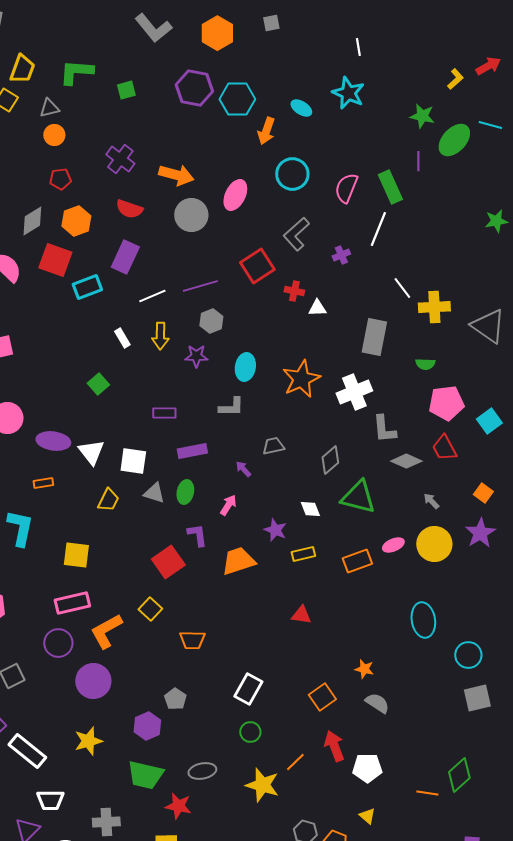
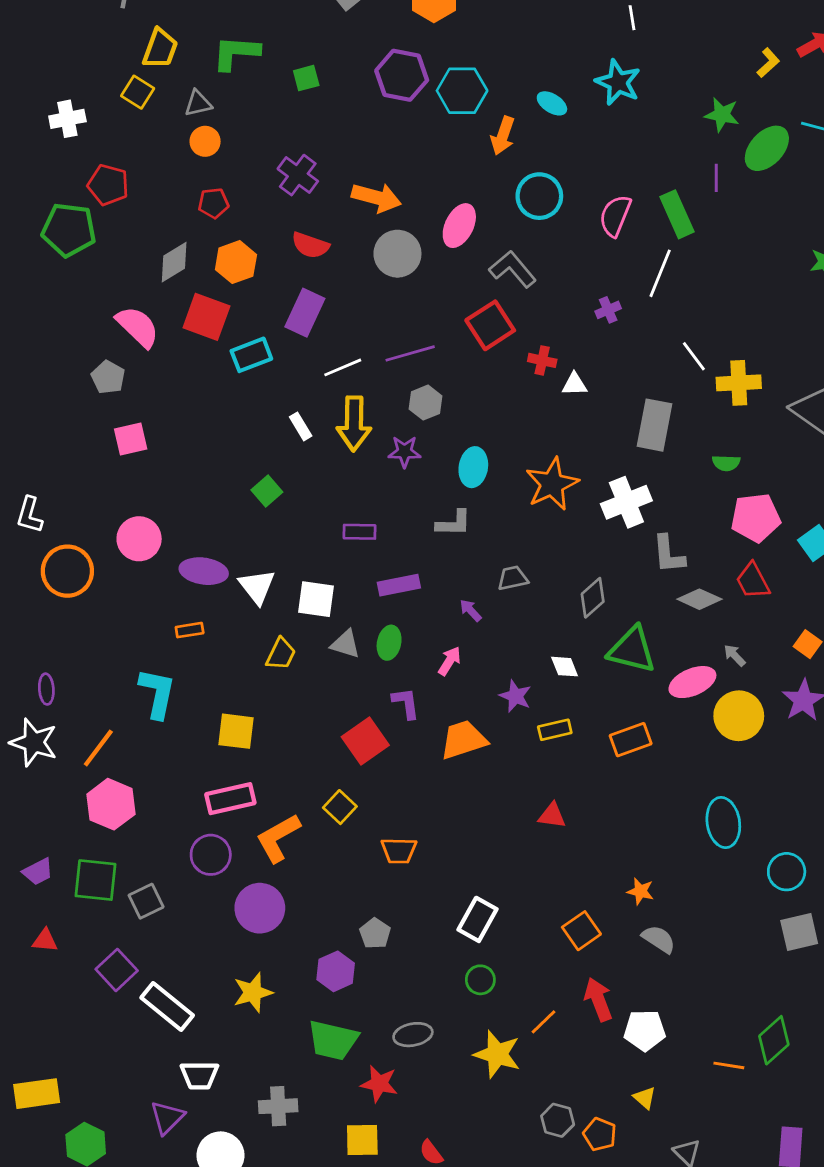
gray L-shape: (296, 234) -> (513, 269), moved, turned 92
yellow arrow: (160, 336) -> (354, 424), size x1.4
pink ellipse: (393, 545) -> (692, 682), moved, size x1.5

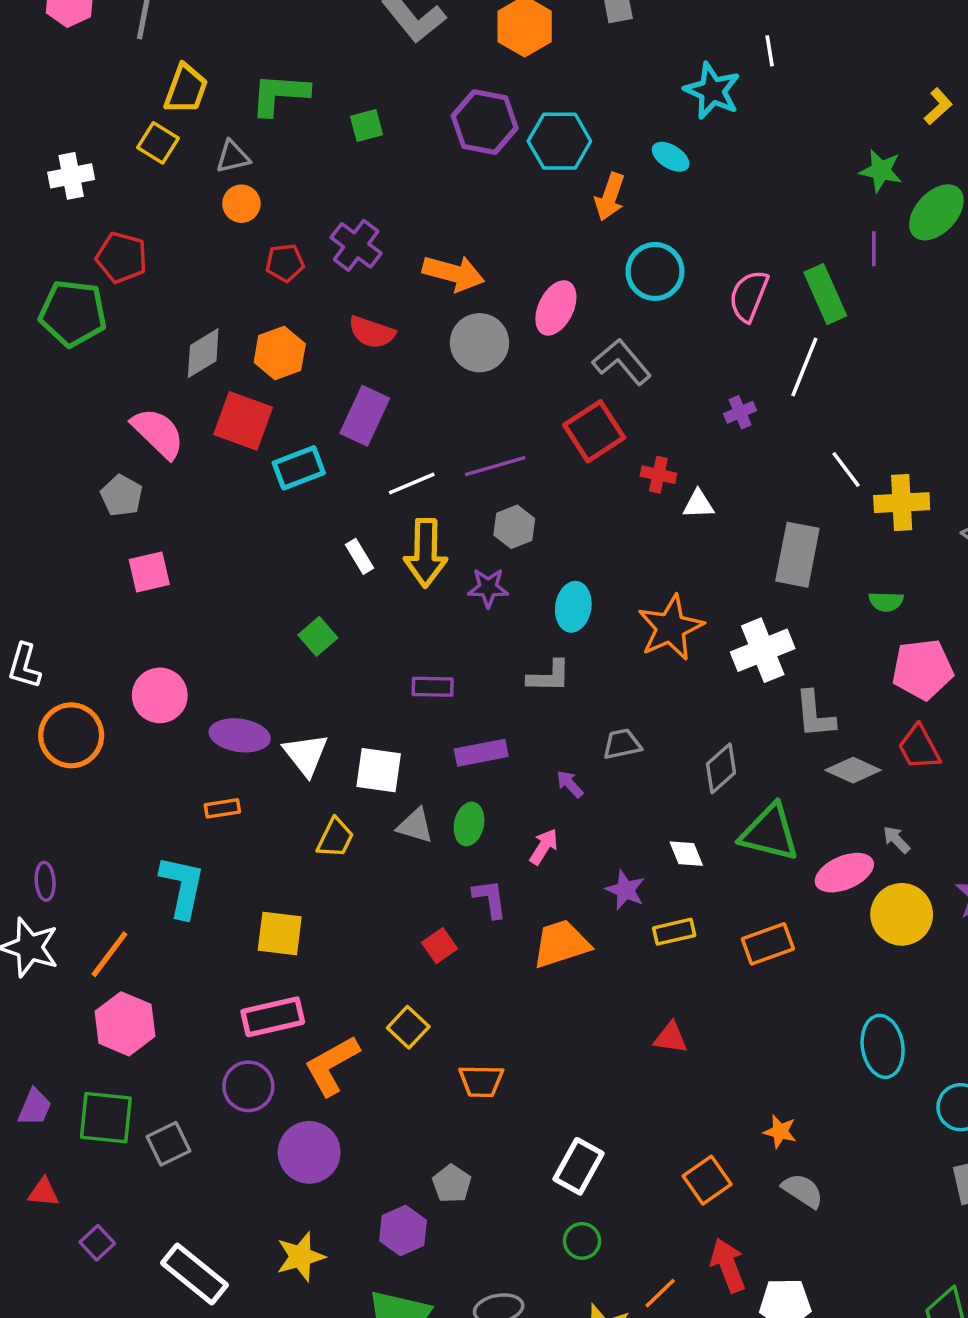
cyan star: (618, 82) -> (712, 91), moved
red pentagon: (213, 203) -> (285, 263), moved
red square: (365, 741) -> (440, 946), size x0.6
purple trapezoid: (38, 872) -> (35, 1107), turned -40
purple square: (117, 970) -> (97, 1243), moved, size x0.7

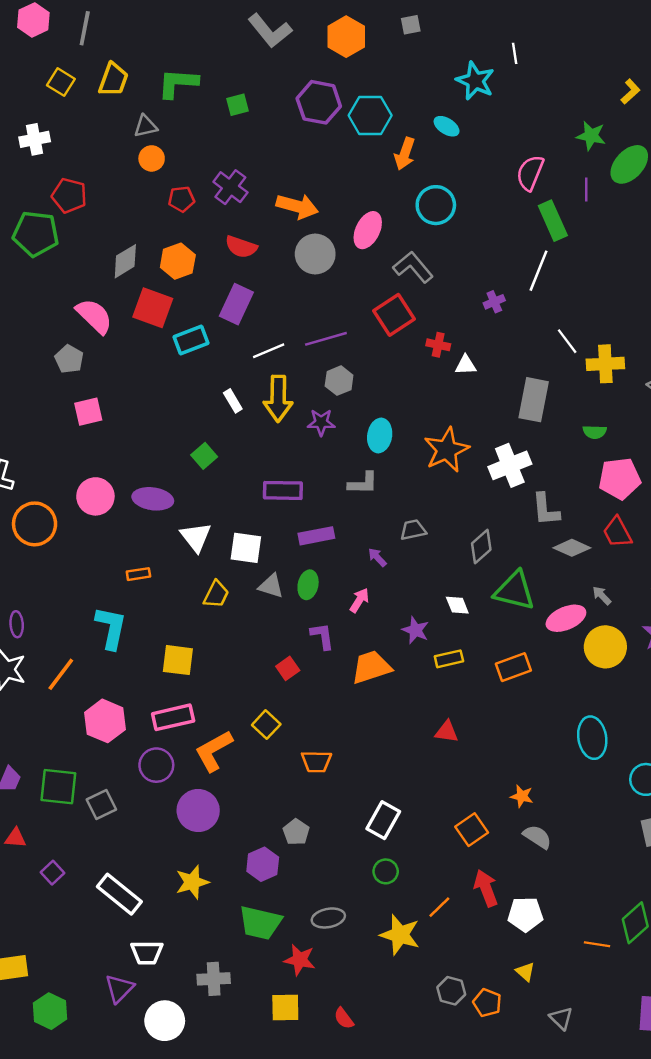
yellow square: (158, 143) -> (61, 82), moved
pink semicircle: (749, 296) -> (530, 173), moved
purple rectangle: (433, 687) -> (283, 490), size x1.4
purple ellipse: (240, 735) -> (153, 499), moved
pink hexagon: (125, 1024) -> (105, 721), moved

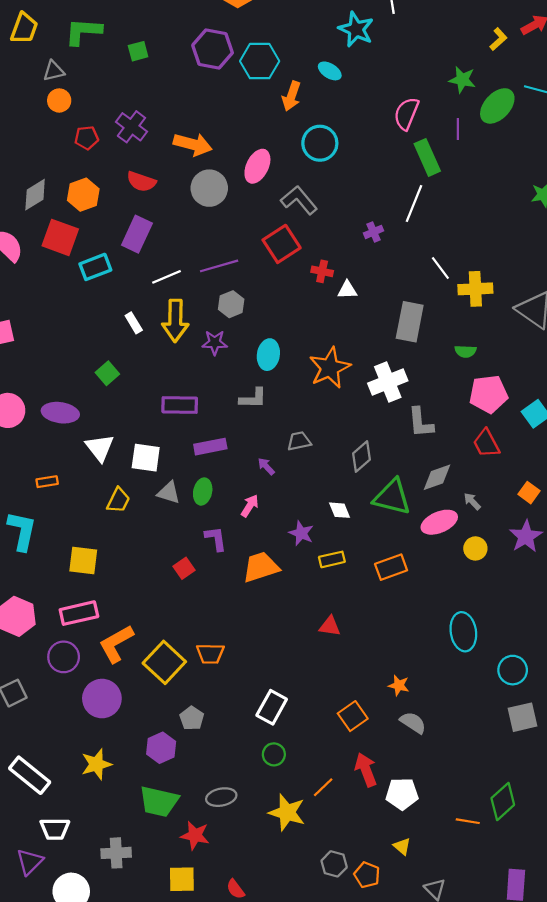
gray diamond: (572, 548) -> (437, 477), moved, turned -44
yellow circle: (605, 647) -> (475, 548), size x0.6
yellow square: (266, 725) -> (164, 662), moved, size x1.6

